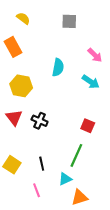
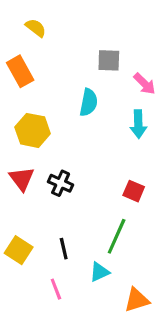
gray square: (69, 21) -> (109, 60), moved
cyan arrow: (91, 82) -> (138, 124), turned 54
orange triangle: (79, 197) -> (137, 300), moved

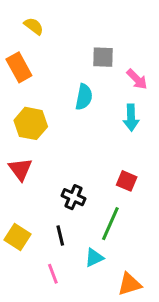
black cross: (61, 183) -> (74, 197), moved

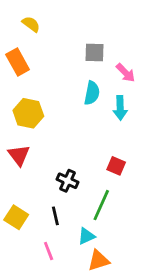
cyan semicircle: (84, 97) -> (92, 93), moved
orange triangle: (130, 284) -> (99, 260), moved

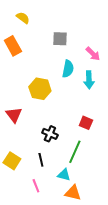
gray square: (95, 52) -> (60, 39), moved
yellow hexagon: (28, 113) -> (40, 89), moved
cyan triangle: (86, 236) -> (64, 175), turned 40
orange triangle: (99, 260) -> (73, 193), turned 30

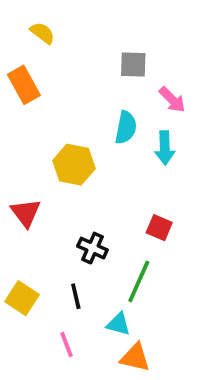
gray square: (60, 39) -> (133, 64), moved

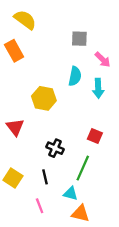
yellow semicircle: (42, 33) -> (25, 20), size x1.5

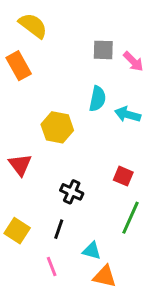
pink arrow: (103, 60) -> (133, 61), moved
cyan arrow: (98, 88) -> (128, 114), turned 108
green line: (83, 168) -> (130, 218), moved
black line: (45, 177) -> (59, 229), turned 32

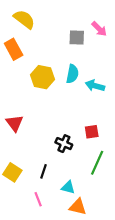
pink arrow: (133, 61) -> (99, 29), moved
yellow hexagon: (57, 127) -> (42, 77), moved
red square: (123, 176) -> (92, 132), turned -32
black cross: (72, 192) -> (64, 144), moved

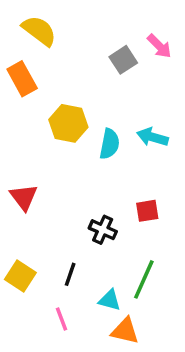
gray square: (77, 37) -> (123, 60), turned -35
cyan semicircle: (72, 74) -> (110, 144), moved
green line: (97, 163) -> (144, 279), moved

